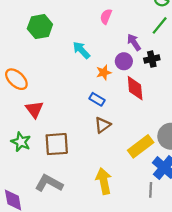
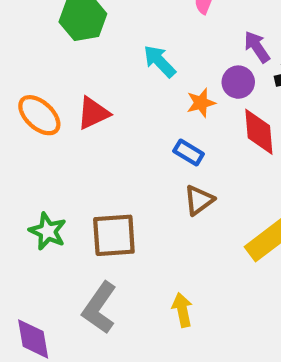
red triangle: (34, 109) -> (93, 113), moved, turned 42
yellow arrow: (104, 181) -> (182, 310), moved, size x0.7
gray L-shape: (49, 183) -> (99, 308), turned -84

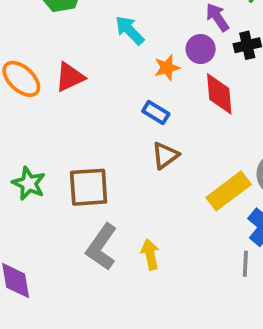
gray L-shape: (99, 308) -> (102, 247), moved

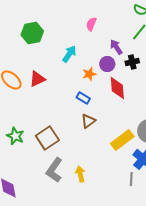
cyan arrow: (130, 30) -> (69, 54), turned 78
brown square: (89, 187) -> (47, 138), turned -30

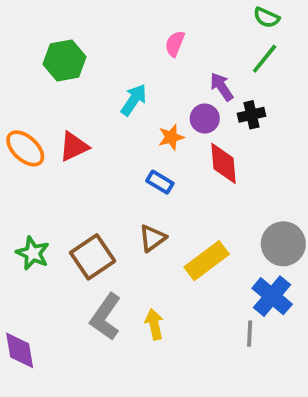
brown triangle: (88, 121) -> (152, 238), moved
yellow rectangle: (122, 140) -> (207, 261), moved

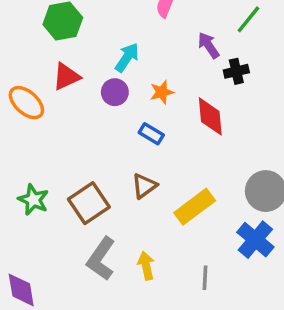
purple circle: (205, 119) -> (115, 92), moved
red triangle: (74, 147) -> (66, 77), moved
gray line: (250, 334) -> (205, 278), moved

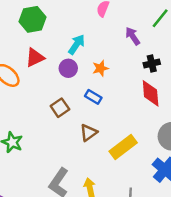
black cross: (236, 71) -> (152, 63), moved
red diamond: (210, 116) -> (151, 93), moved
brown square: (89, 203) -> (60, 108), moved, size x0.7

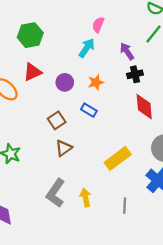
cyan arrow: (77, 44) -> (87, 48), moved
black cross: (152, 63) -> (135, 74), moved
brown triangle: (89, 133) -> (64, 148), moved

